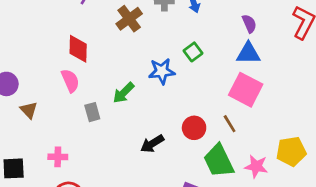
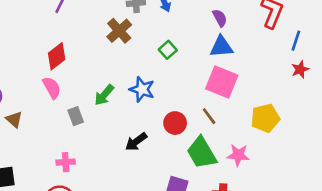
brown cross: (129, 19) -> (119, 31), moved
red diamond: (78, 49) -> (57, 56), turned 56
blue star: (162, 71) -> (142, 89), moved, turned 30
yellow pentagon: (291, 151) -> (265, 118), moved
pink cross: (58, 157) -> (66, 162), moved

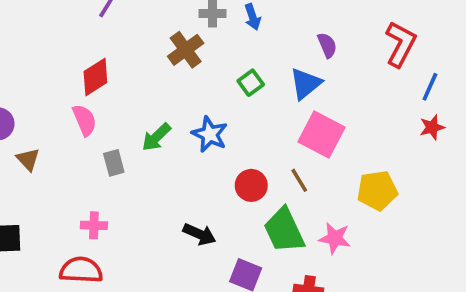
blue triangle: (221, 47) -> (306, 84), moved, turned -40
black arrow: (136, 142) -> (199, 234), moved, turned -125

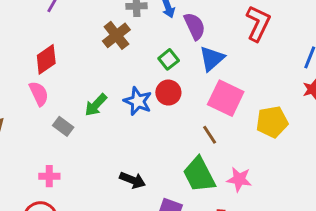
red L-shape: (401, 44) -> (258, 23), moved
purple semicircle: (327, 45) -> (195, 26), moved, size x1.4
gray rectangle: (114, 163) -> (63, 126), turned -36
red circle: (251, 185) -> (168, 93), moved
yellow pentagon: (377, 190) -> (272, 122), moved

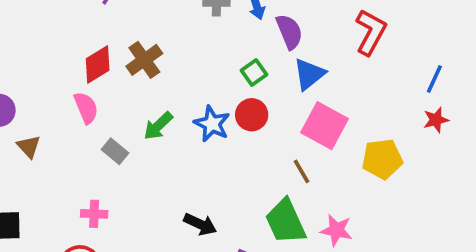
brown cross: (116, 35) -> (144, 60), moved

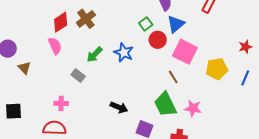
blue line: (434, 79) -> (245, 78), moved
red circle: (252, 115) -> (158, 40), moved
gray rectangle: (115, 151) -> (78, 75), moved

